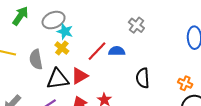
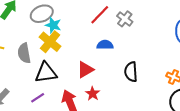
yellow cross: (62, 48) -> (50, 42), size x1.5
red line: (97, 51) -> (100, 15), moved
red triangle: (79, 76) -> (85, 70), moved

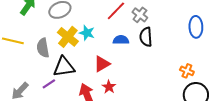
cyan star: (53, 25) -> (87, 33), moved
black semicircle: (131, 72) -> (146, 37), moved
purple line: (38, 98) -> (49, 84), moved

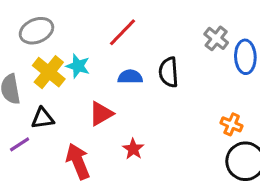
gray cross: (140, 15) -> (216, 38), moved
black triangle: (64, 67) -> (43, 118), size x0.7
red star: (109, 87) -> (133, 149), moved

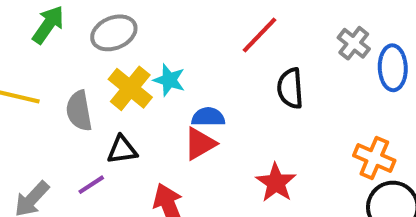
red line: (122, 32) -> (259, 35), moved
blue semicircle: (130, 77) -> (208, 117), moved
orange cross: (232, 124) -> (374, 158), size x1.4
red star: (133, 149) -> (276, 183), moved, size x1.4

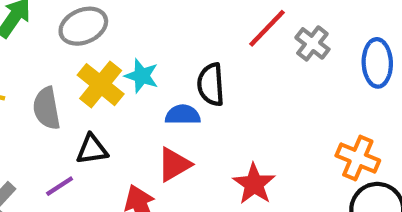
red line: (259, 35) -> (267, 28), moved
gray cross: (354, 43) -> (312, 43), moved
black semicircle: (290, 88) -> (211, 85), moved
red triangle: (200, 144) -> (174, 164), moved

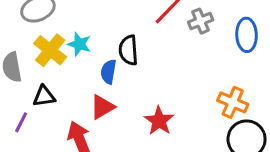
gray cross: (312, 43) -> (201, 21), turned 30
blue semicircle: (183, 115) -> (108, 72), turned -80
purple line: (60, 186) -> (21, 122), turned -30

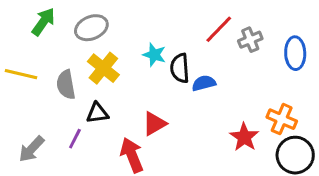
cyan star: (79, 44) -> (154, 55), moved
blue semicircle: (108, 72) -> (204, 83), moved, turned 65
red star: (159, 121) -> (244, 137), moved

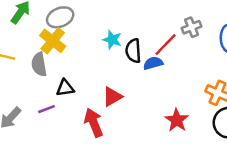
red line: (219, 29) -> (166, 45), moved
yellow cross: (103, 68) -> (53, 41), moved
red star: (244, 137) -> (177, 120), moved
purple line: (75, 139) -> (47, 109), turned 42

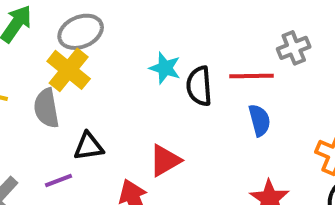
red line: (166, 45) -> (251, 76), turned 45
blue semicircle: (153, 63) -> (259, 120), moved, turned 90

